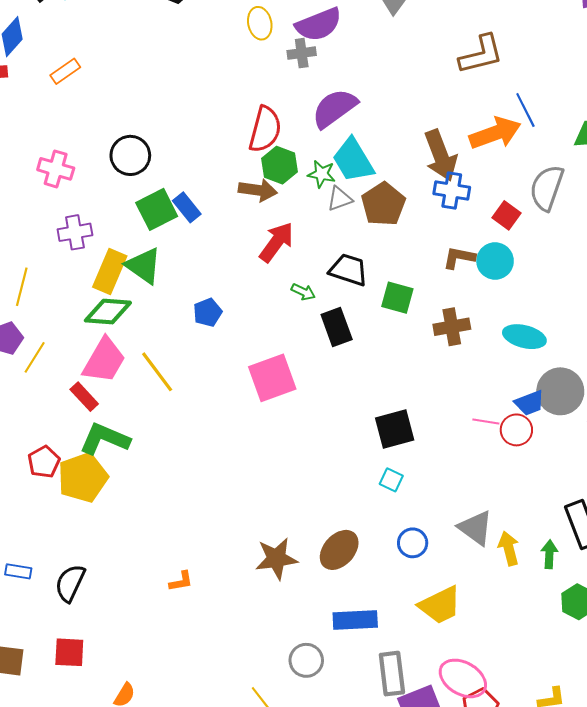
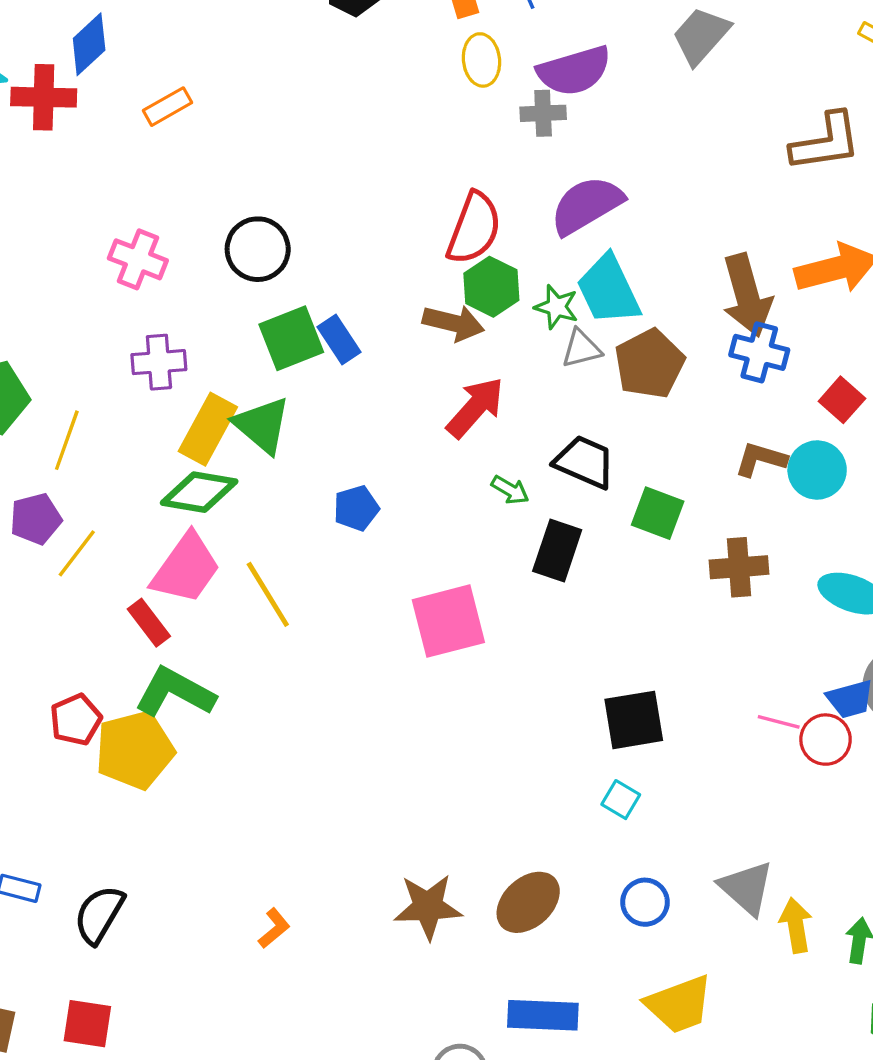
black rectangle: (337, 327) -> (557, 550), turned 33
orange L-shape: (181, 581) -> (274, 928), turned -35

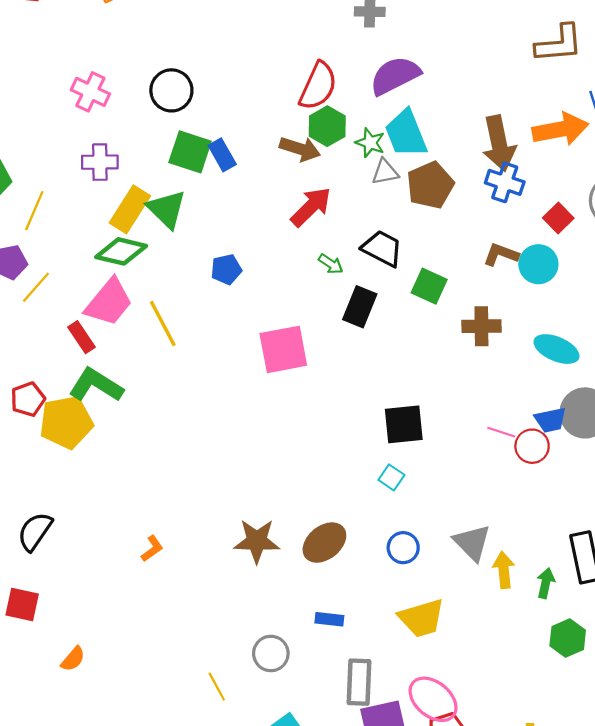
green square: (291, 338) -> (190, 152), turned 36
blue rectangle: (543, 1015) -> (329, 619), size x0.6

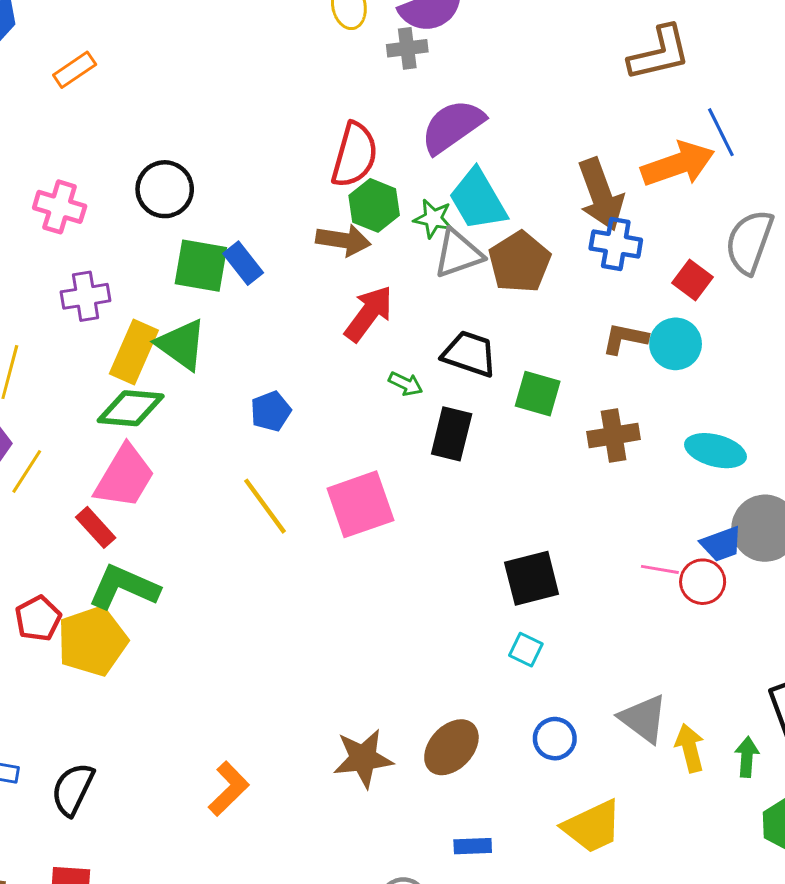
gray triangle: (385, 172) -> (458, 254), size x1.4
yellow line: (163, 323) -> (265, 506), moved
orange L-shape: (152, 549) -> (229, 789), size x1.5

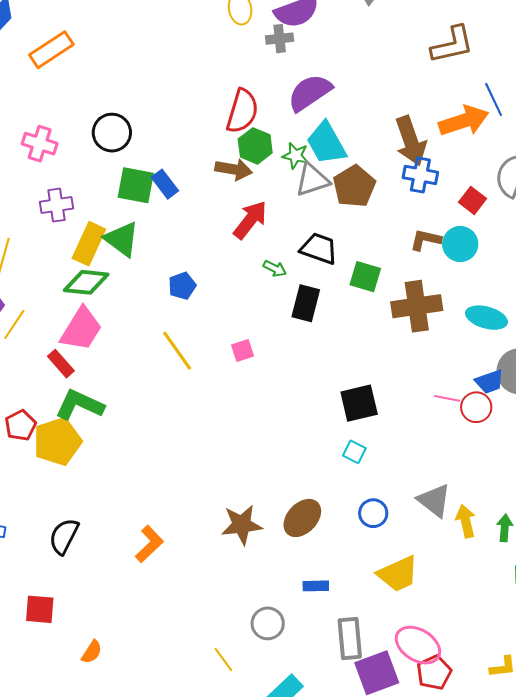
orange rectangle: (75, 70) -> (51, 50), size x1.5
brown cross: (614, 436) -> (417, 306), size x1.4
pink square: (360, 504) -> (243, 351), size x0.5
black semicircle: (73, 789) -> (64, 536), moved

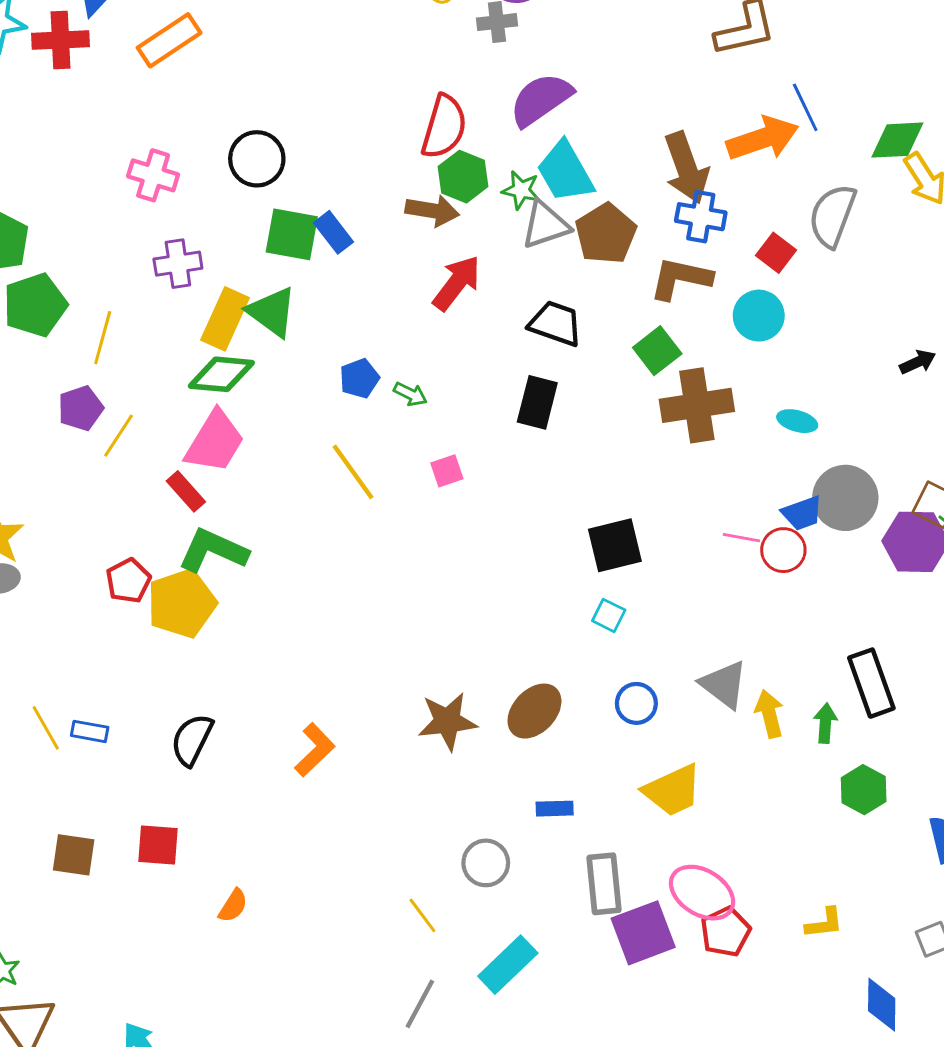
brown L-shape: (426, 240) -> (681, 278), moved, size x1.4
green arrow: (275, 269) -> (410, 394), moved
green square: (365, 277) -> (657, 351), moved, turned 36
cyan ellipse: (486, 318) -> (797, 421), size x0.7

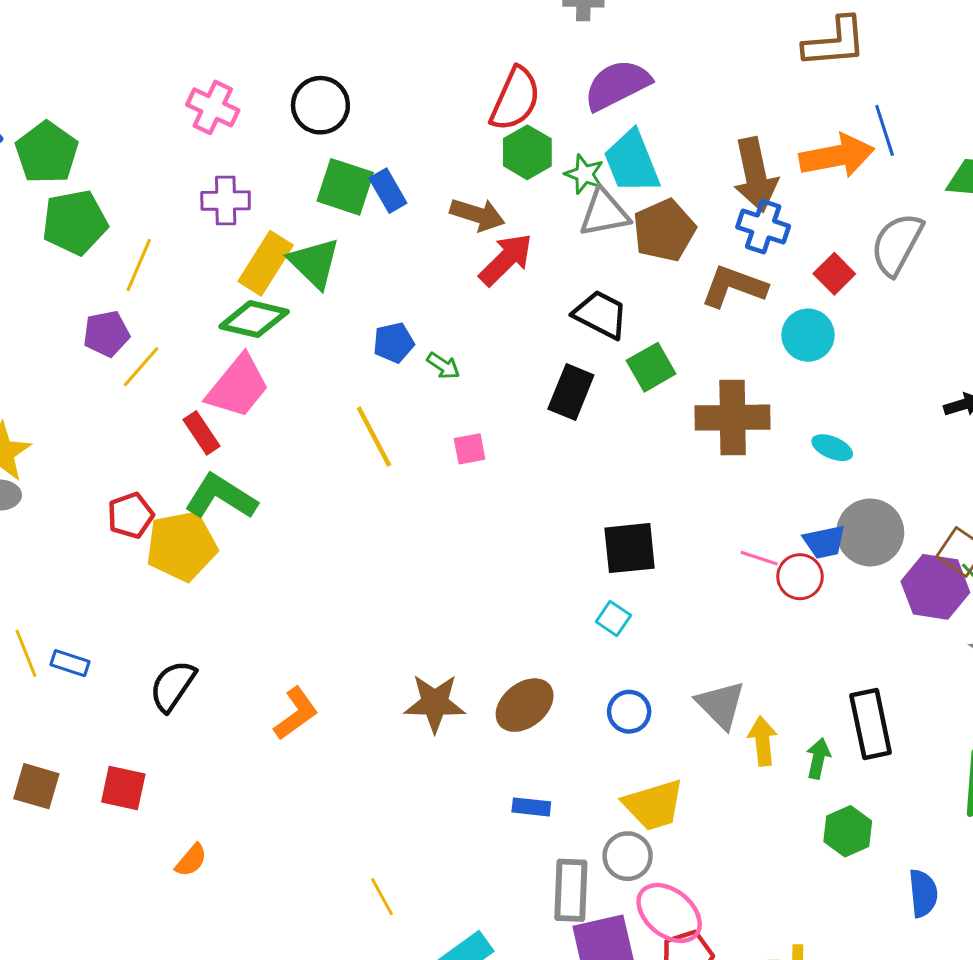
brown arrow: (432, 211) -> (477, 215), moved
green square: (657, 351) -> (651, 367), moved
gray circle: (486, 863) -> (628, 856), moved

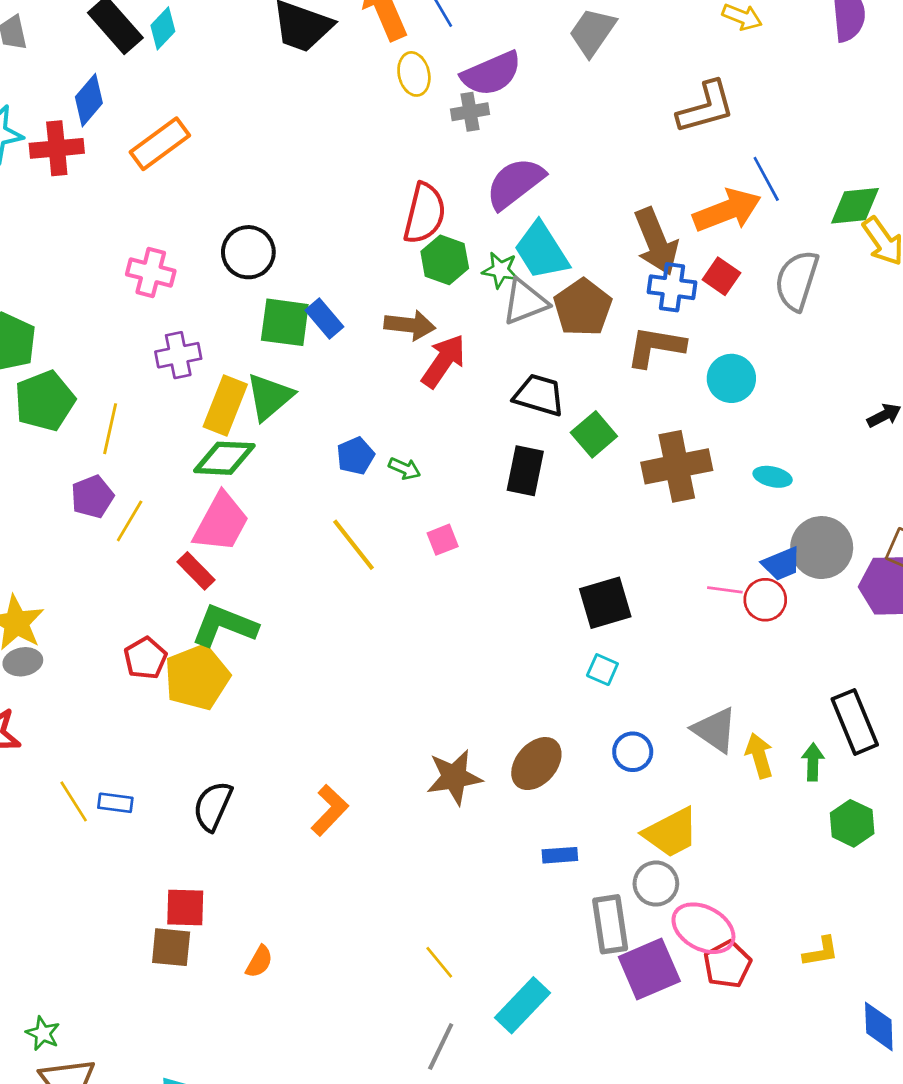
green triangle: (314, 263) -> (270, 397), turned 46
red square: (834, 274) -> (721, 276), moved
brown square: (36, 786) -> (171, 947), moved

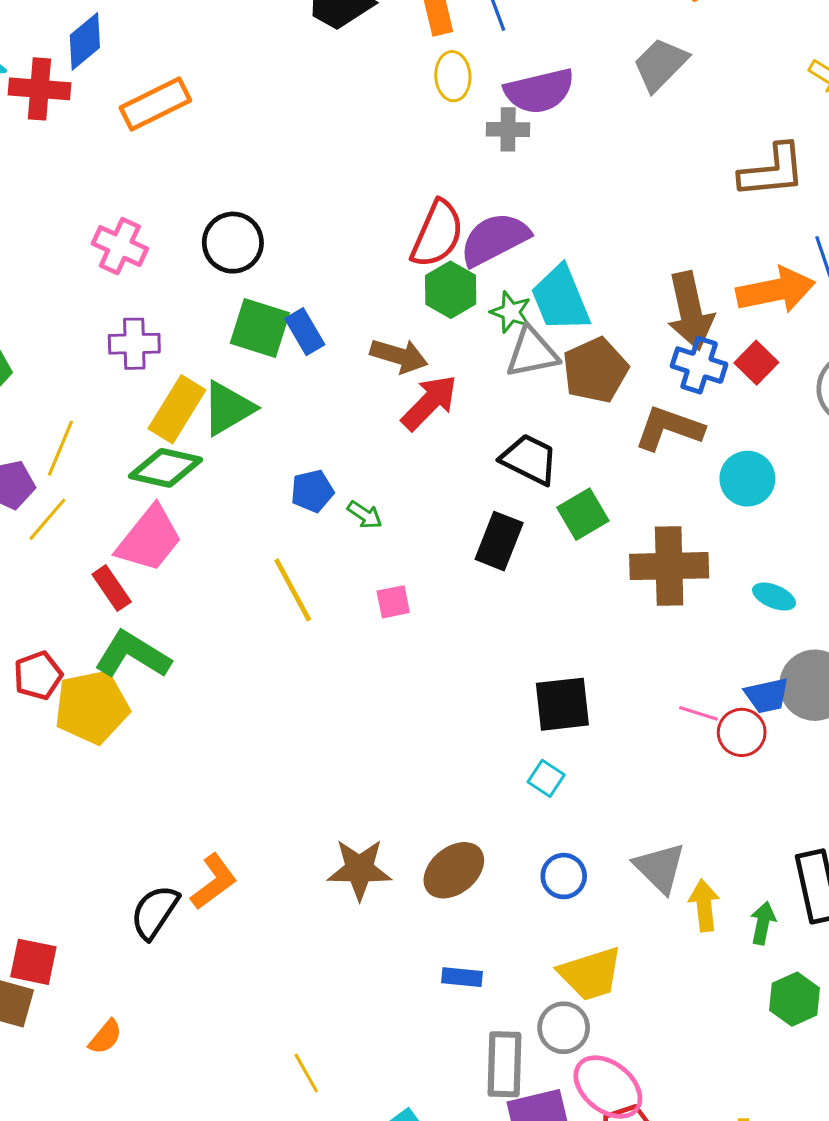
purple semicircle: (515, 183) -> (495, 239), moved
yellow line: (110, 429) -> (60, 448), moved
black semicircle: (213, 806) -> (155, 912), moved

